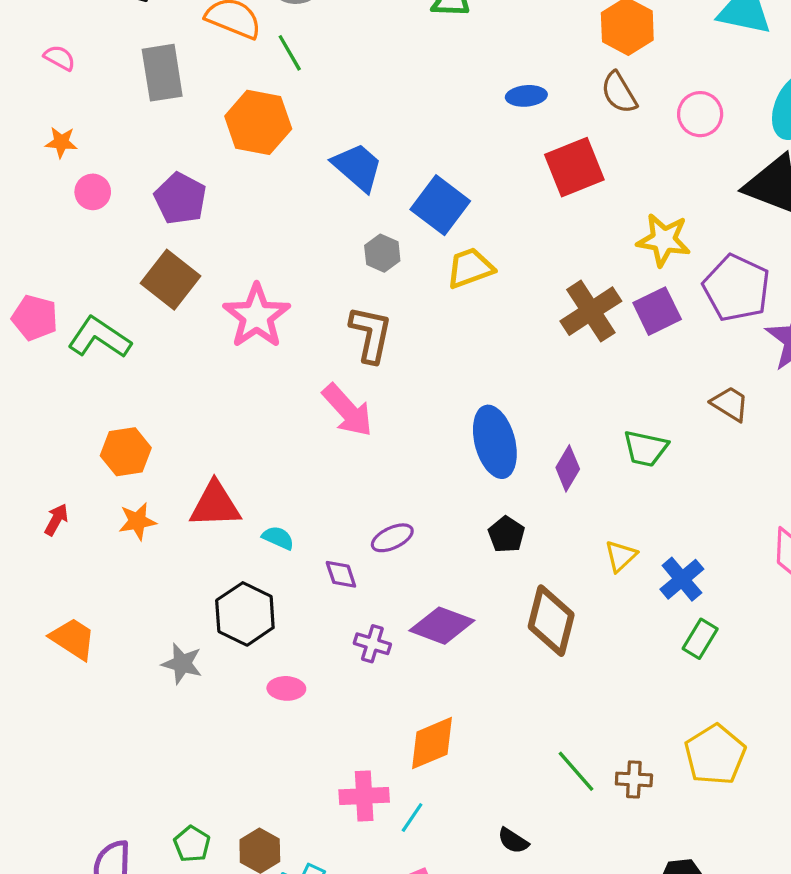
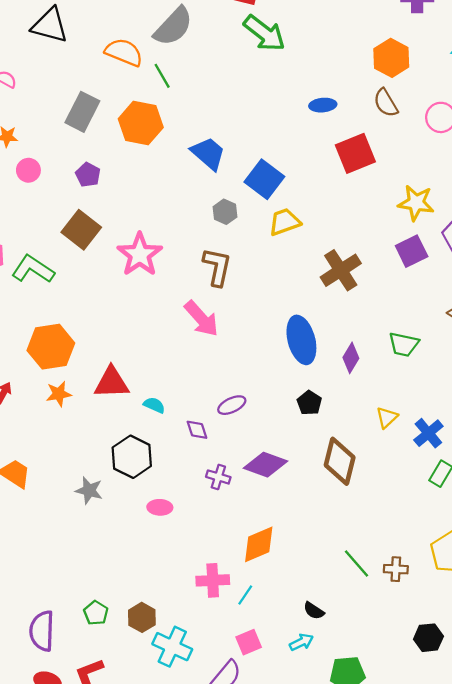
gray rectangle: (162, 73) -> (82, 112), moved, turned 36
purple pentagon: (180, 199) -> (88, 175), size x0.7
brown cross: (591, 311) -> (341, 270), moved
orange hexagon: (126, 452) -> (51, 347), size x1.4

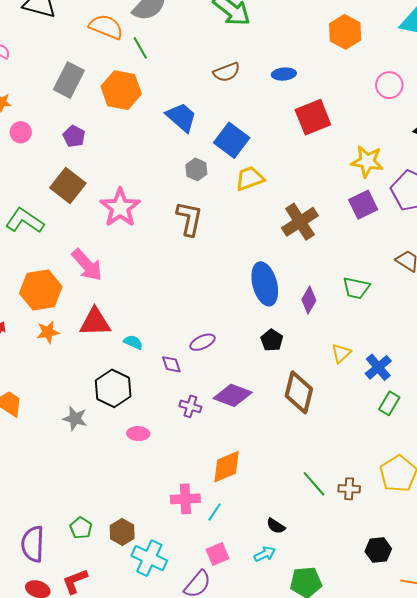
brown semicircle: (386, 103) -> (227, 72), moved, turned -80
pink arrow: (201, 319) -> (87, 265), moved

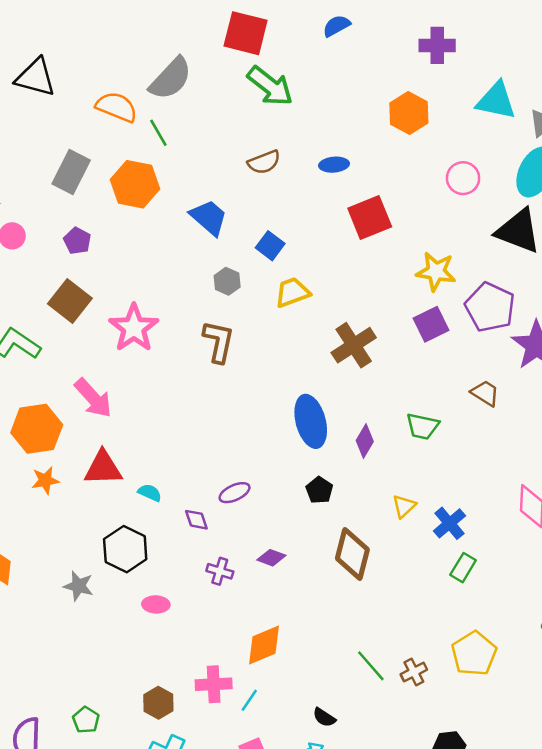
blue square: (232, 140) -> (270, 246), size x0.7
purple diamond: (233, 395) -> (271, 558), size x0.6
brown cross: (349, 489) -> (414, 672), turned -30
brown hexagon: (122, 532) -> (158, 703), moved

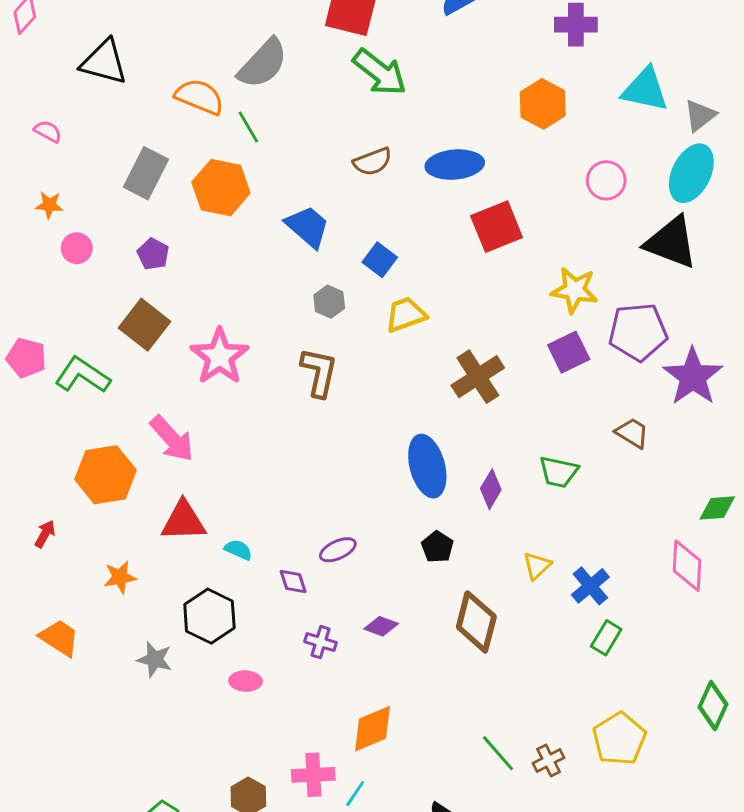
blue ellipse: (334, 165) -> (455, 165), size x1.6
purple pentagon: (490, 307) -> (638, 332), turned -30
orange star: (45, 480) -> (120, 577), moved

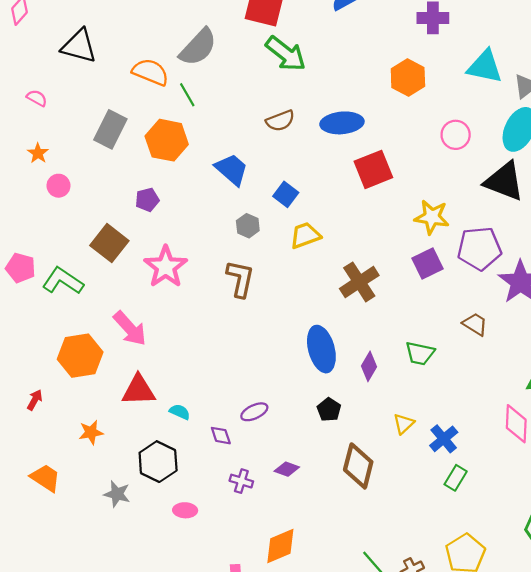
orange star: (49, 205) -> (38, 153), turned 30
purple pentagon: (153, 254) -> (147, 200), moved, turned 30

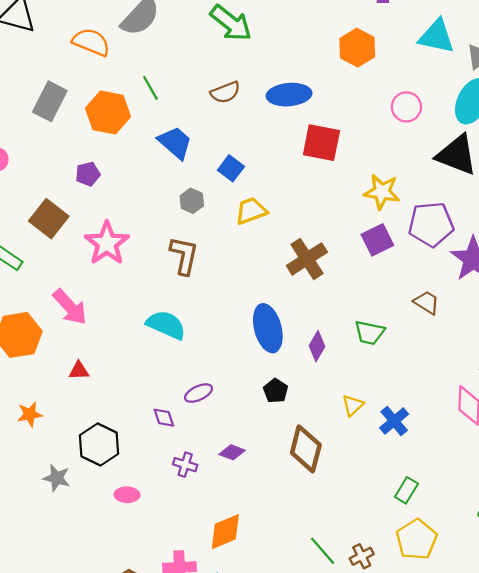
green line: (187, 95) -> (150, 88), moved
red square: (373, 169) -> (321, 143), turned 33
red triangle: (139, 390) -> (79, 371), size x0.6
cyan semicircle: (180, 412) -> (166, 325), moved, size x1.8
green rectangle: (456, 478) -> (406, 490), moved

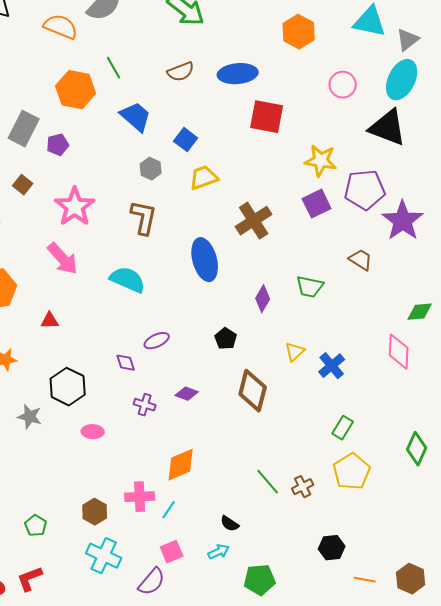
gray rectangle: (50, 101) -> (24, 129), moved
brown square: (49, 219) -> (23, 185), size x0.6
pink arrow: (70, 307) -> (63, 259), moved
blue ellipse: (268, 328) -> (205, 260), moved

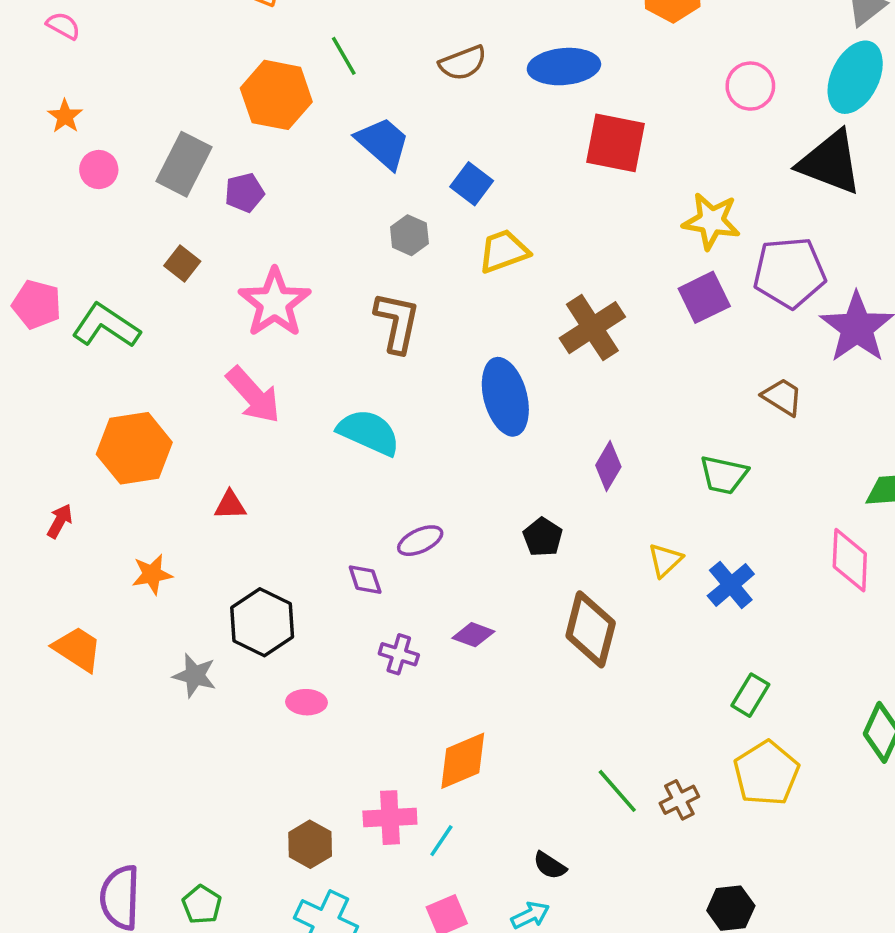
green trapezoid: (310, 287) -> (724, 475), moved
green pentagon: (36, 526) -> (202, 905), moved

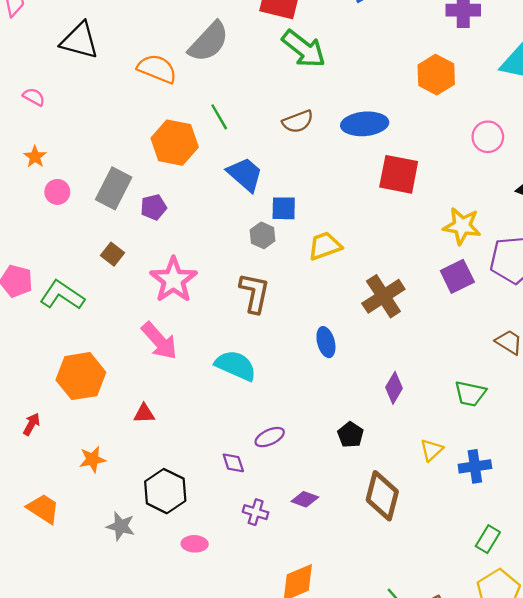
blue square: (472, 184) -> (284, 208), moved, turned -36
blue ellipse: (505, 397) -> (326, 342), size x0.6
blue cross: (731, 585) -> (475, 466), turned 32

